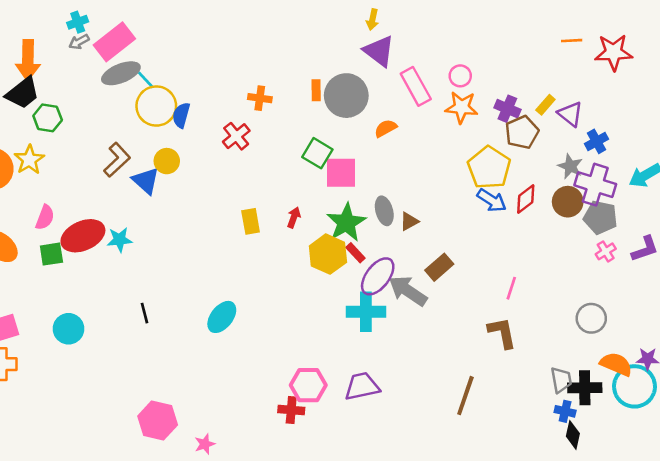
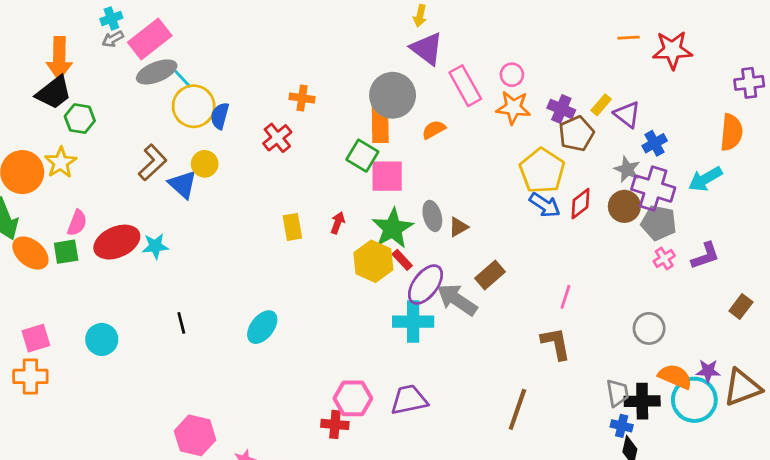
orange rectangle: (316, 90) -> (380, 123), moved, size x1.8
green square: (51, 254) -> (66, 252), moved

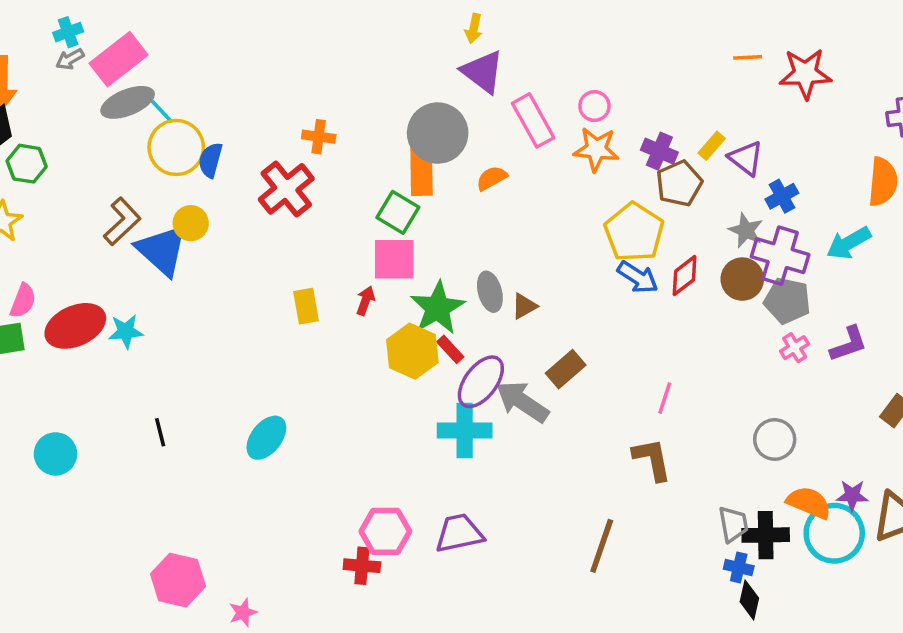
red cross: (277, 138) -> (286, 189), size x1.4
pink square: (387, 176) -> (394, 259), moved
blue triangle: (183, 184) -> (162, 250), size x1.4

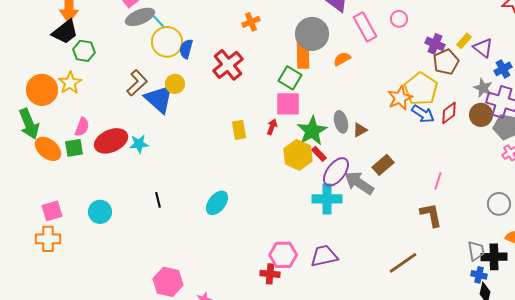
orange cross: (319, 137) -> (251, 22), moved, turned -30
orange star: (596, 149) -> (400, 98), moved, turned -30
brown line: (602, 546) -> (403, 263), turned 36

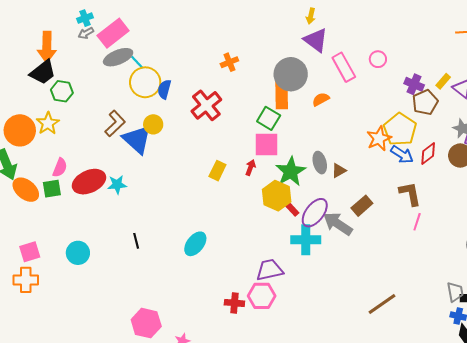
yellow rectangle: (239, 130) -> (217, 171), turned 36
red rectangle: (319, 154) -> (292, 209), moved
brown L-shape: (431, 215) -> (410, 194), moved
purple trapezoid: (324, 256) -> (270, 270), moved
red cross: (270, 274) -> (234, 303), moved

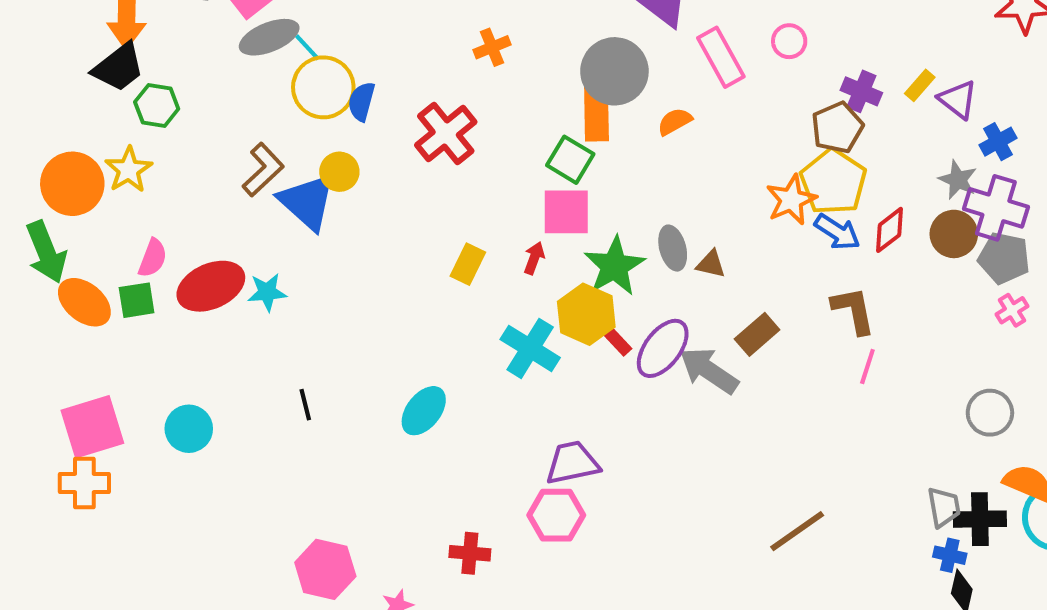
brown pentagon: (425, 102) -> (837, 128), moved
brown triangle: (339, 171) -> (711, 264), turned 42
cyan cross: (306, 240) -> (530, 348), moved, turned 32
pink square: (30, 252) -> (92, 427), size x1.5
red cross: (234, 303) -> (470, 553), moved

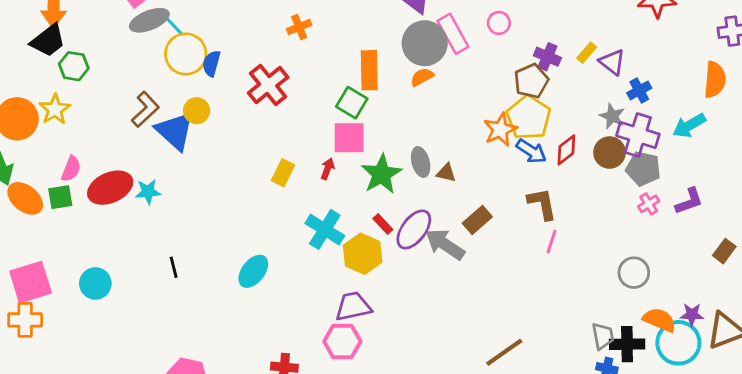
gray circle: (614, 71) -> (425, 43), moved
yellow hexagon: (586, 314) -> (363, 254), moved

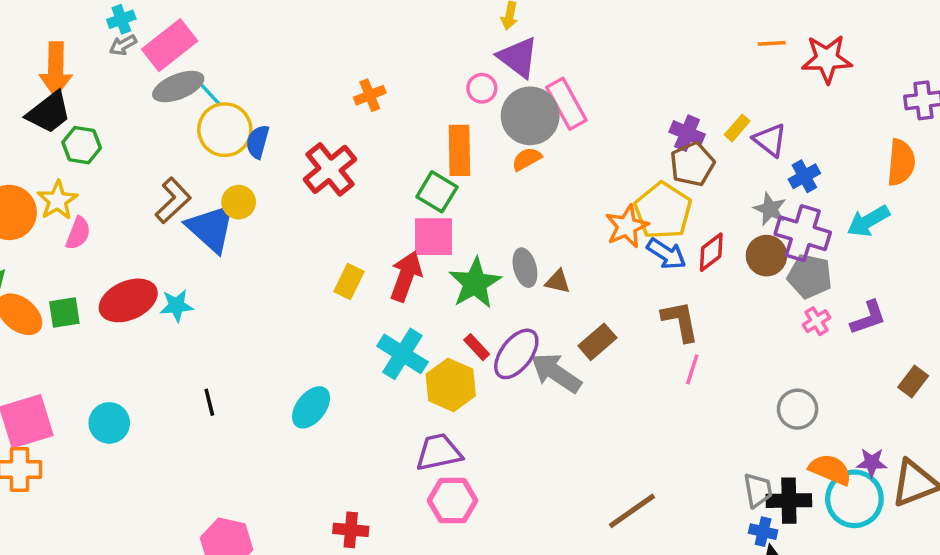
pink circle: (499, 23) -> (482, 88), moved
brown pentagon: (531, 81) -> (692, 164), moved
pink semicircle: (71, 169) -> (78, 233), moved
red arrow: (327, 169) -> (406, 276), size x1.8
pink hexagon: (342, 341) -> (453, 501), moved

